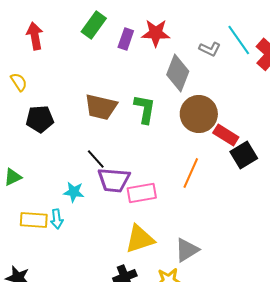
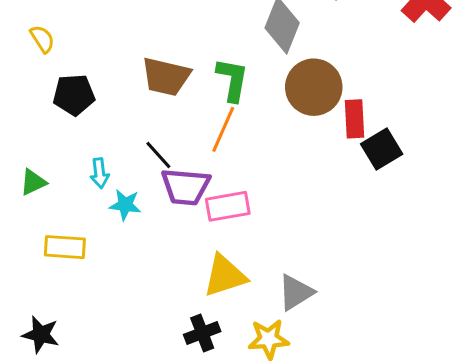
red rectangle: (226, 135) -> (354, 119), turned 55
orange line: (191, 173) -> (223, 129), moved
cyan arrow: (57, 219) -> (100, 173), moved

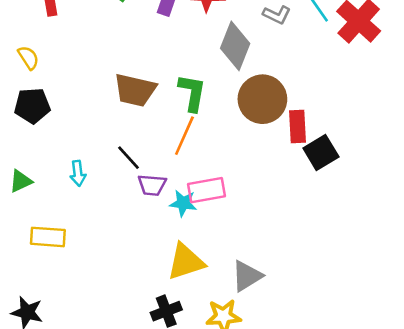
black pentagon: (74, 95) -> (32, 106), moved
purple trapezoid: (186, 187) -> (152, 185), size x0.7
cyan star: (125, 205) -> (183, 203), moved
pink rectangle: (228, 206) -> (207, 190), moved

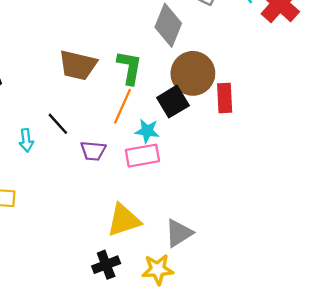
black square: (321, 152) -> (173, 102), moved
black line: (129, 158) -> (58, 124), moved
cyan star: (183, 203) -> (147, 131), moved

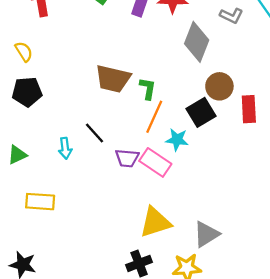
green L-shape: (130, 68) -> (148, 89), moved, size x0.7
brown circle: (193, 73) -> (219, 86), size x0.7
pink rectangle: (142, 156) -> (155, 162), moved, turned 44

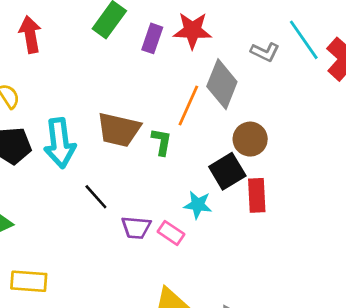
red rectangle: (249, 109) -> (257, 195), moved
orange line: (154, 117) -> (188, 106), moved
cyan arrow: (65, 148) -> (60, 143), moved, size x1.8
pink rectangle: (155, 162) -> (171, 233), size x0.7

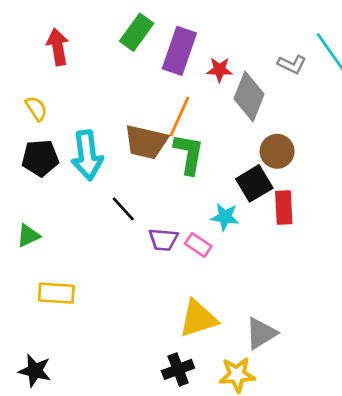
red star: (192, 30) -> (220, 70), moved, size x0.7
purple rectangle: (152, 38) -> (179, 51), size x1.6
orange line: (188, 106) -> (179, 117), moved
green L-shape: (162, 142) -> (189, 154), size x1.5

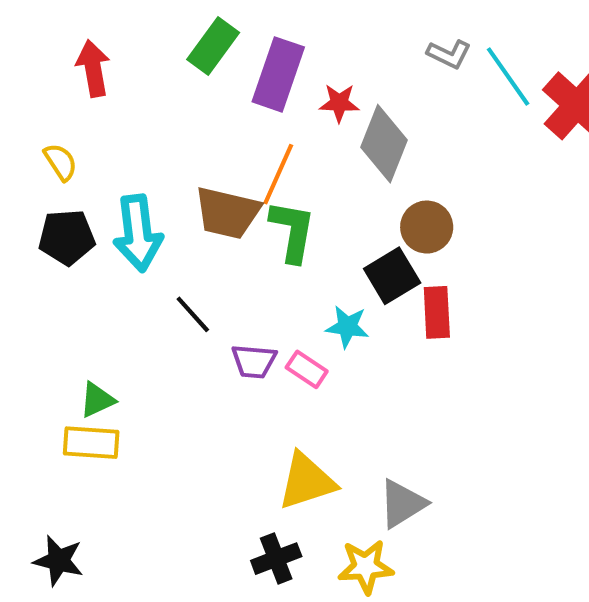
gray L-shape: (292, 64) -> (449, 54), moved
green triangle: (28, 236) -> (97, 400), moved

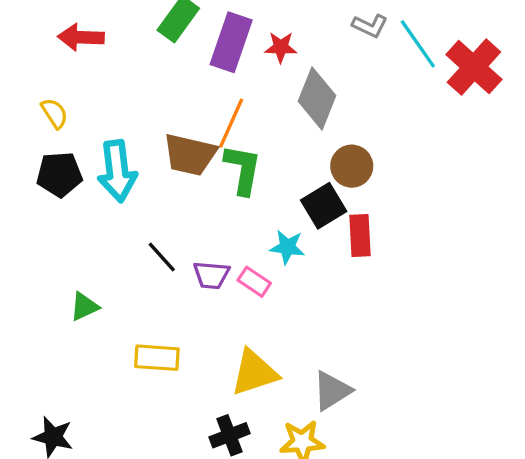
red arrow: (93, 68) -> (81, 37), turned -78
red star: (339, 103) -> (281, 47), moved
black line: (193, 314) -> (162, 257), moved
yellow rectangle: (91, 443) -> (157, 358), moved

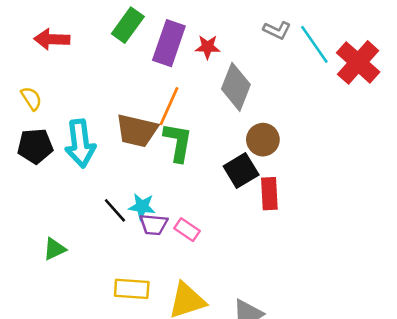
cyan star: (287, 247) -> (142, 207), moved
yellow rectangle: (157, 358) -> (132, 289), moved

